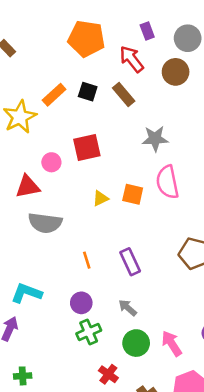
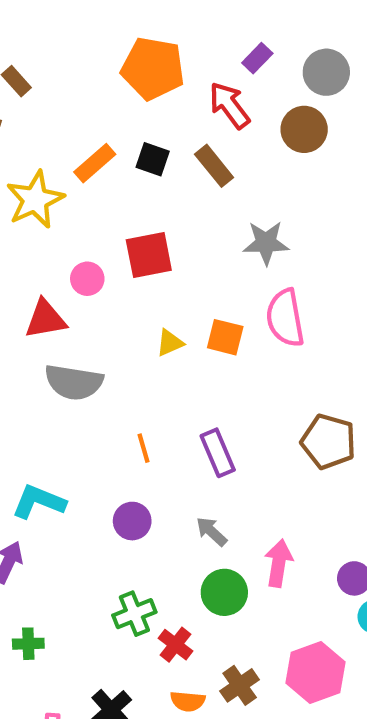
purple rectangle: (147, 31) -> (257, 58), turned 63
green cross: (89, 332) -> (134, 614), moved
pink arrow: (172, 343) -> (279, 563), moved, turned 40

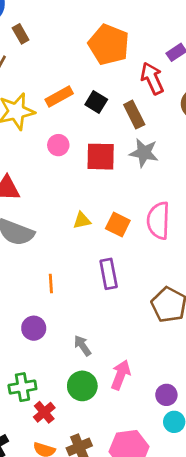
gray star: (266, 243) -> (144, 153), moved
red square: (149, 255) -> (101, 157), moved
pink circle: (87, 279) -> (58, 145), moved
purple rectangle: (218, 453) -> (109, 274), moved

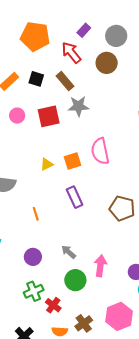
orange square: (118, 225) -> (72, 161), turned -30
purple circle: (34, 328) -> (33, 257), moved

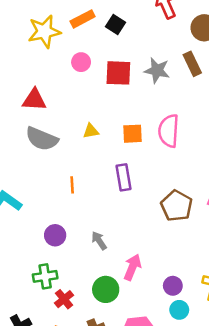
brown rectangle: (65, 81) -> (192, 64), moved
yellow triangle: (47, 164) -> (91, 131), moved
green circle: (75, 280) -> (106, 289), moved

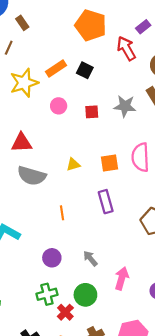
red square: (118, 73) -> (92, 112), size x0.6
green circle: (106, 289) -> (85, 295), moved

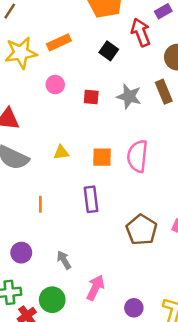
black square: (85, 70) -> (109, 51), moved

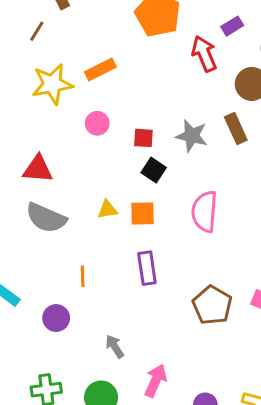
black square: (109, 51) -> (154, 170), moved
orange square: (102, 157) -> (142, 214), moved
purple circle: (21, 253) -> (56, 318), moved

